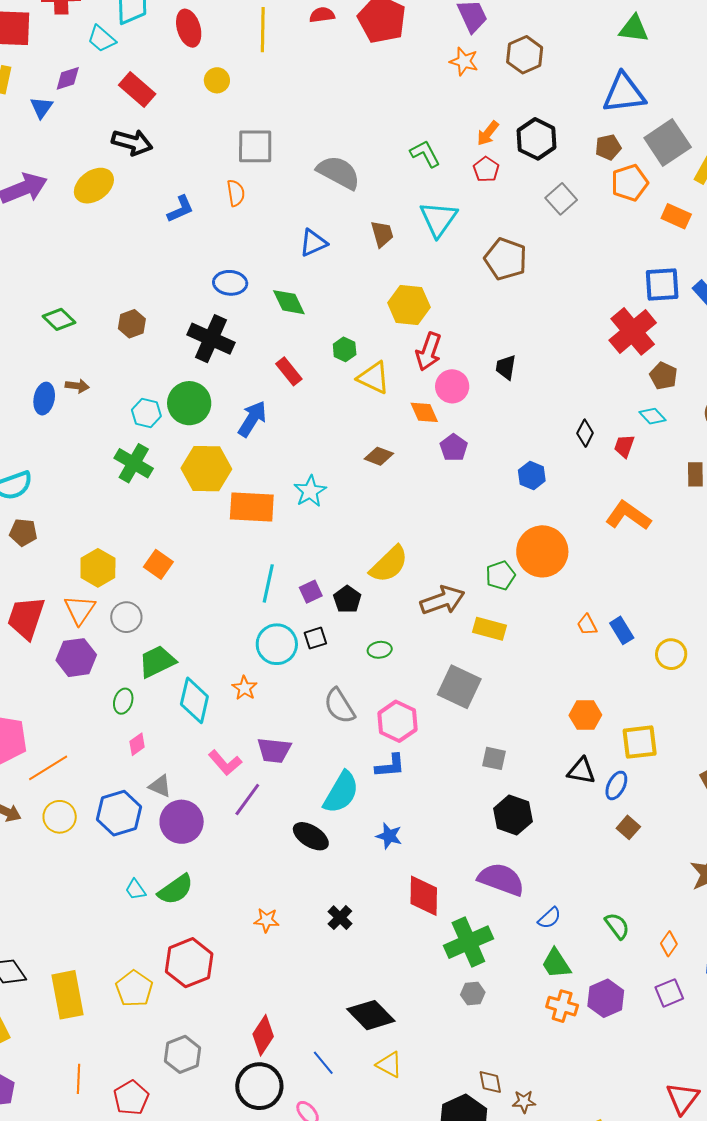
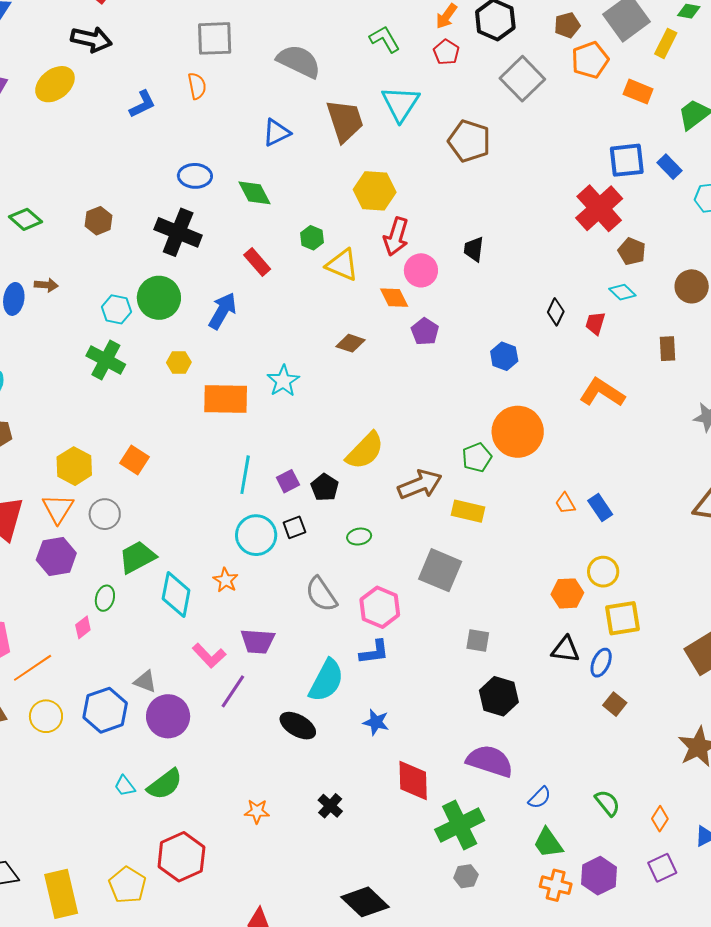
gray square: (561, 199) -> (522, 79), size x1.4
brown trapezoid: (382, 234) -> (345, 121), size x1.6
yellow hexagon: (206, 469) -> (179, 362), size x0.5
yellow circle: (671, 654) -> (603, 572), moved
pink diamond: (137, 744) -> (83, 627), moved

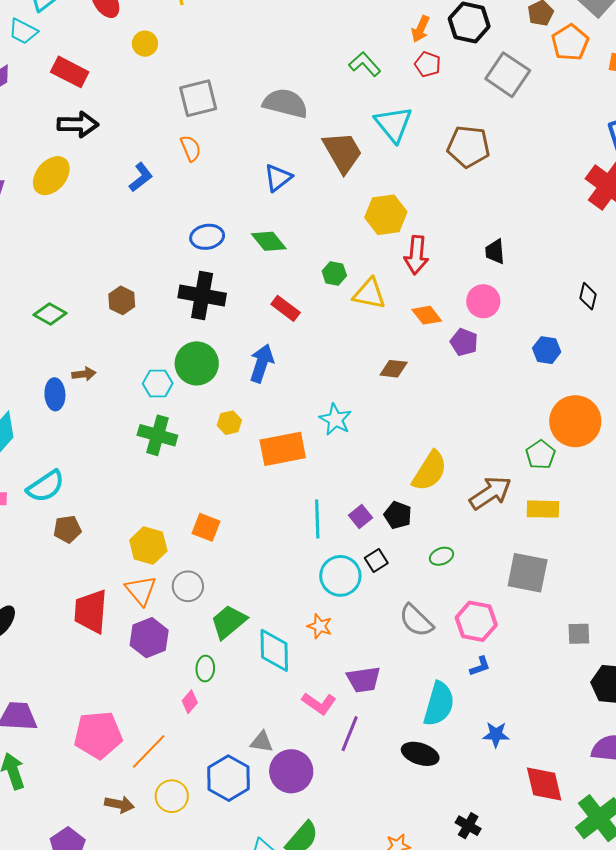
pink circle: (421, 270) -> (483, 301), moved
blue L-shape: (374, 652) -> (480, 666), size x0.7

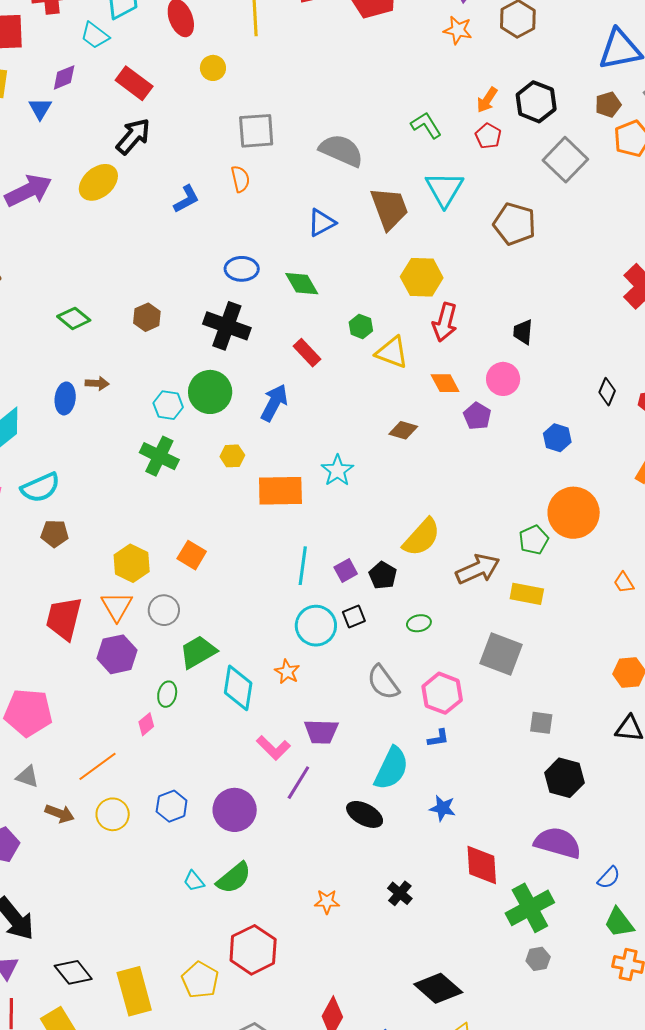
black arrow: (78, 124) -> (133, 136), turned -60
pink pentagon: (98, 735) -> (28, 713), moved
gray triangle: (262, 742) -> (27, 777), moved
blue hexagon: (228, 778) -> (172, 806), size x0.7

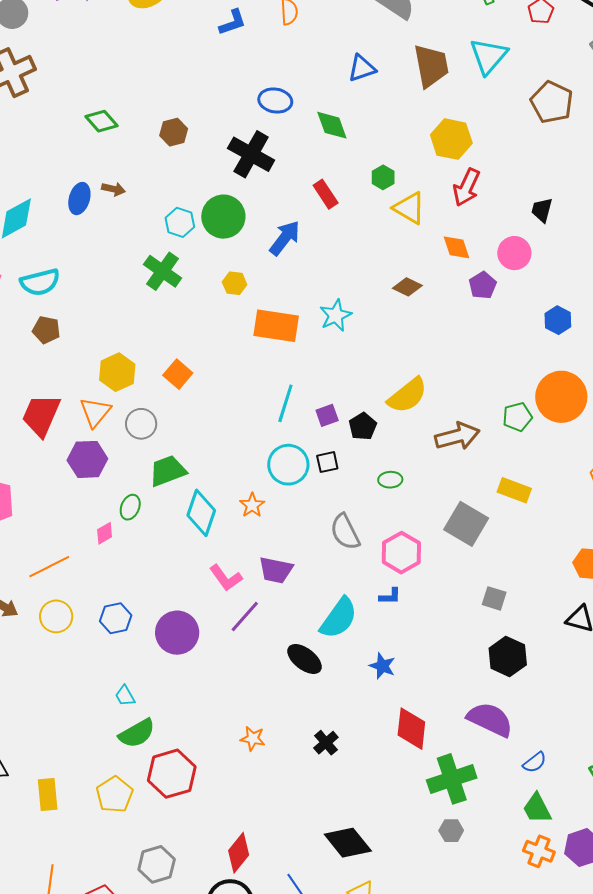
yellow rectangle: (527, 594) -> (514, 490), moved
green semicircle: (234, 878) -> (137, 733), moved
yellow rectangle: (134, 991) -> (48, 794), size x0.7

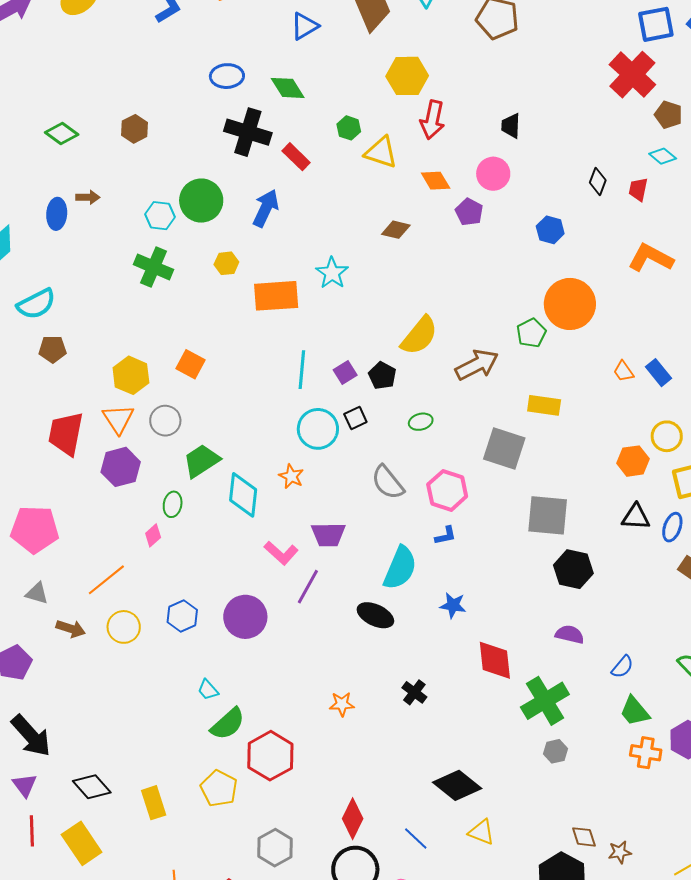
black cross: (251, 154) -> (248, 132), moved
gray square: (494, 598) -> (548, 515), size x1.8
purple semicircle: (490, 719) -> (570, 634), size x0.6

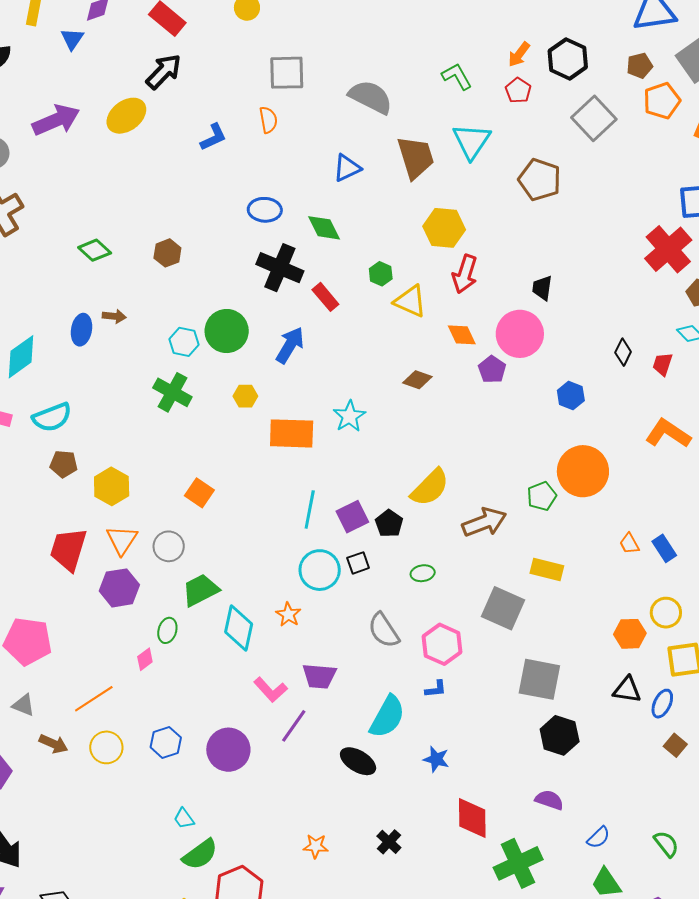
pink circle: (493, 174) -> (520, 334), size x1.4
purple square: (345, 372) -> (352, 517), size x1.4
yellow hexagon: (131, 375) -> (112, 486), moved

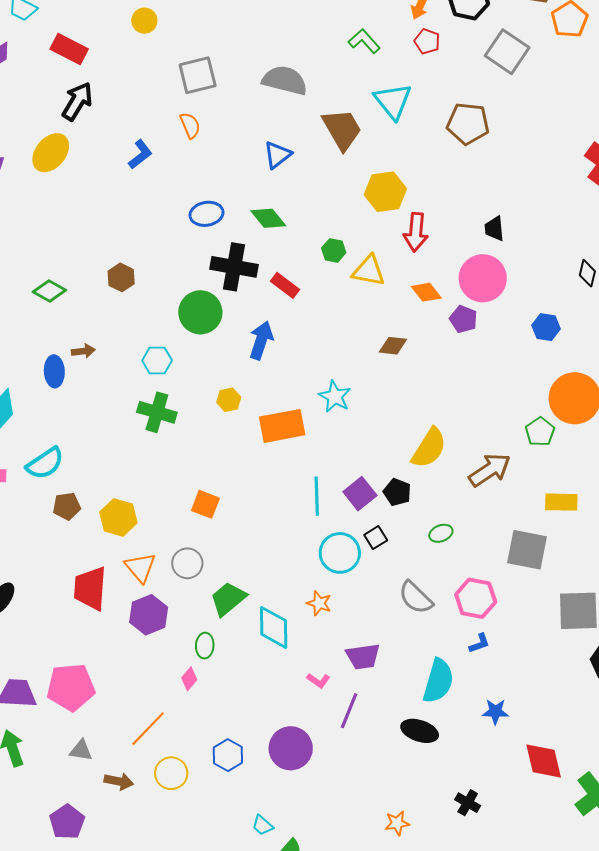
green circle: (227, 331) -> (200, 312), moved
pink L-shape: (271, 690) -> (318, 681), size x0.7

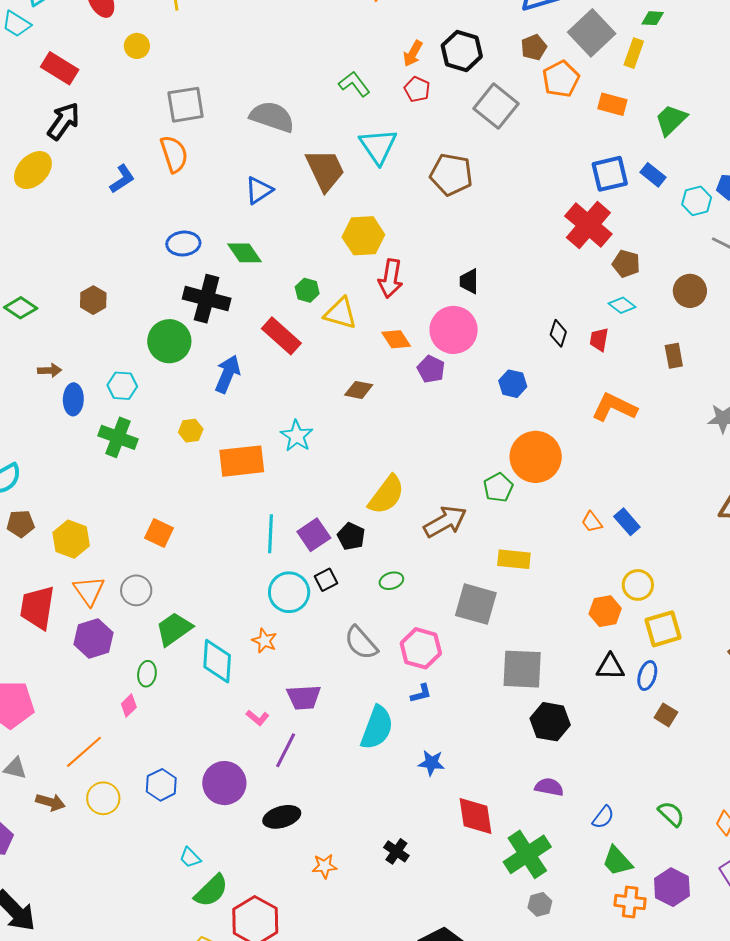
orange semicircle: (190, 125) -> (174, 154), size x1.4
red rectangle: (285, 285) -> (281, 336), moved, size x1.4
blue ellipse: (54, 371) -> (73, 399), moved
black ellipse: (420, 731) -> (282, 817), moved, turned -39

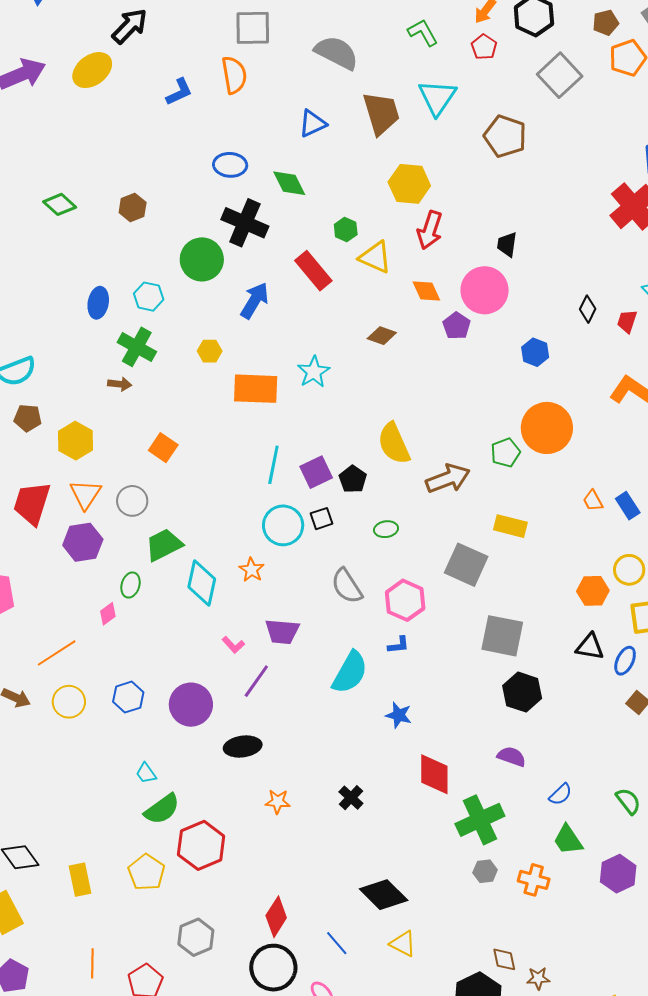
brown arrow: (50, 370) -> (120, 384), moved
yellow semicircle: (386, 495) -> (394, 443), turned 111
orange cross: (630, 902) -> (534, 880), moved

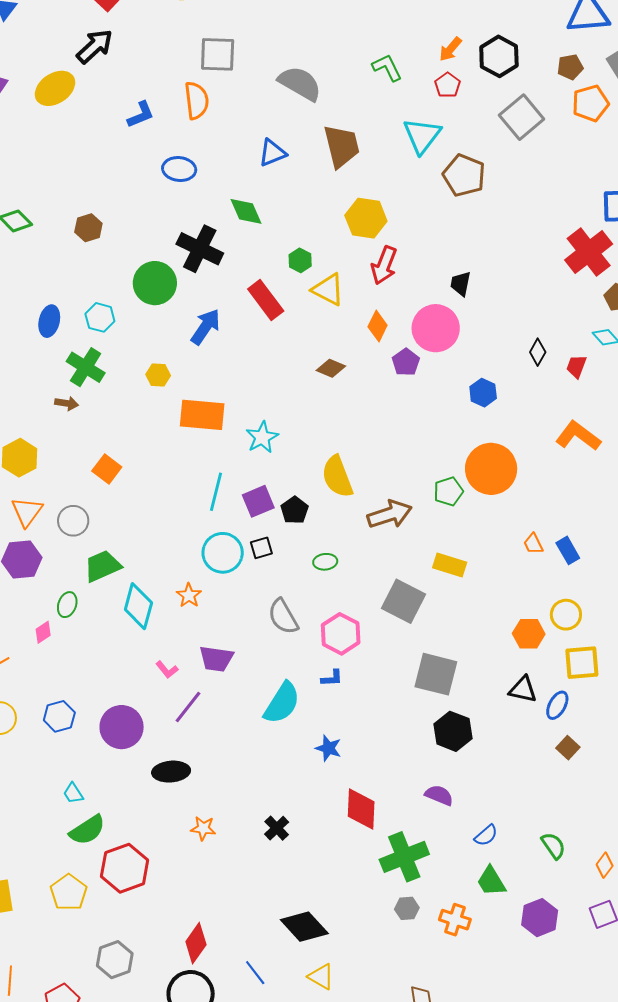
cyan triangle: (437, 97) -> (422, 136), moved
blue ellipse: (230, 165) -> (179, 169), moved
orange diamond: (426, 291) -> (378, 326), turned 48
cyan star: (314, 372) -> (262, 437), moved

